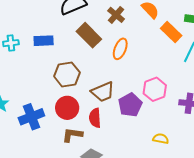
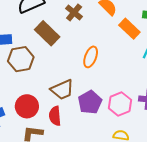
orange ellipse: (120, 49) -> (91, 57), moved
brown hexagon: (67, 74) -> (21, 59), moved
pink hexagon: (155, 89) -> (120, 104), moved

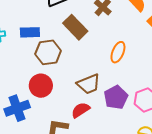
red circle: (27, 106) -> (41, 86), moved
red semicircle: (55, 116) -> (81, 110), turned 60

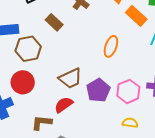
brown rectangle: (75, 27) -> (54, 22), size x0.7
orange ellipse: (118, 52) -> (111, 46), moved

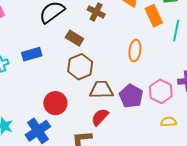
orange rectangle: (136, 16) -> (154, 16), turned 35
brown hexagon: (28, 49) -> (80, 67), moved
brown trapezoid: (70, 78) -> (101, 90), turned -145

